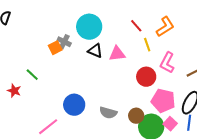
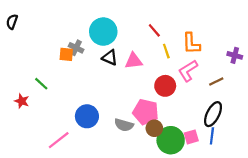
orange L-shape: (165, 27) -> (191, 43), moved, turned 120
orange square: (55, 48) -> (66, 54), turned 32
pink L-shape: (167, 63) -> (188, 71), turned 30
pink pentagon: (163, 101) -> (146, 112), moved
pink square: (170, 124) -> (191, 137), turned 32

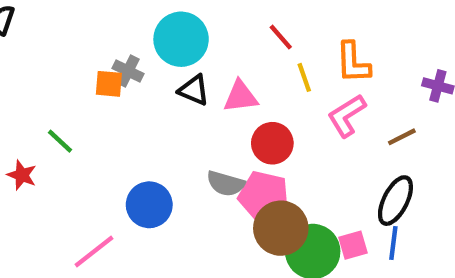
red circle: (165, 86) -> (272, 143), moved
gray semicircle: (124, 125) -> (226, 184), moved
brown circle: (154, 128) -> (281, 228), size x1.6

